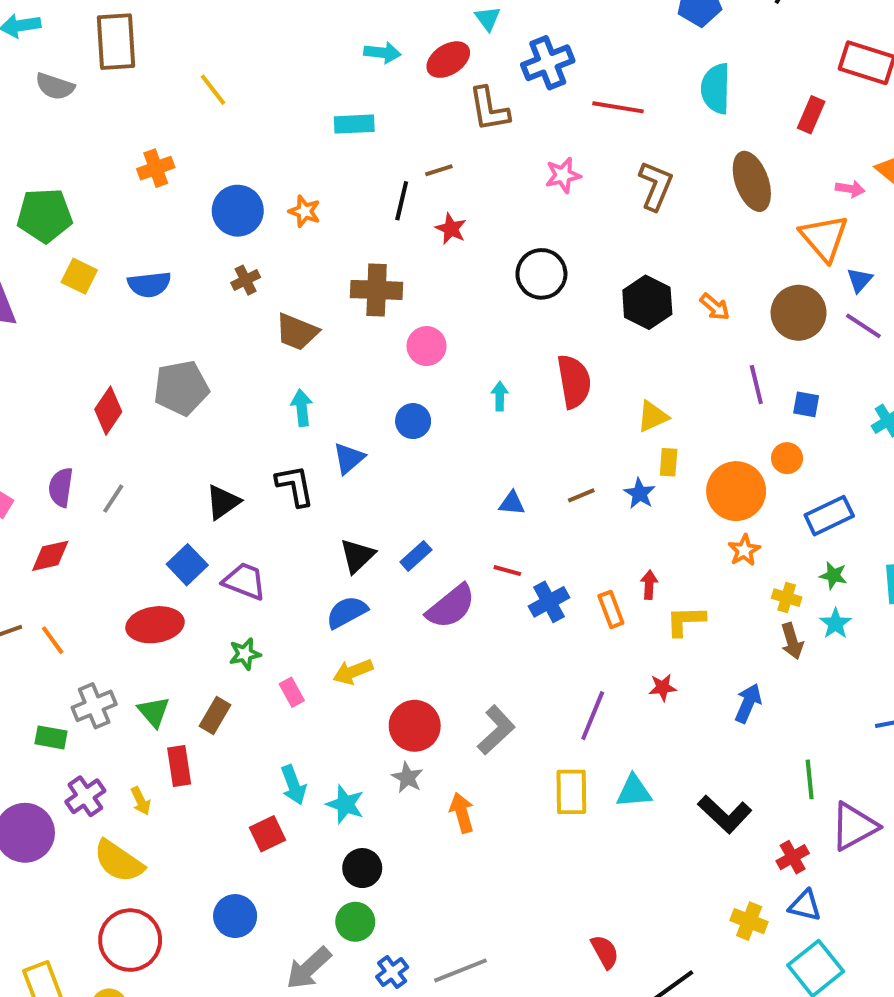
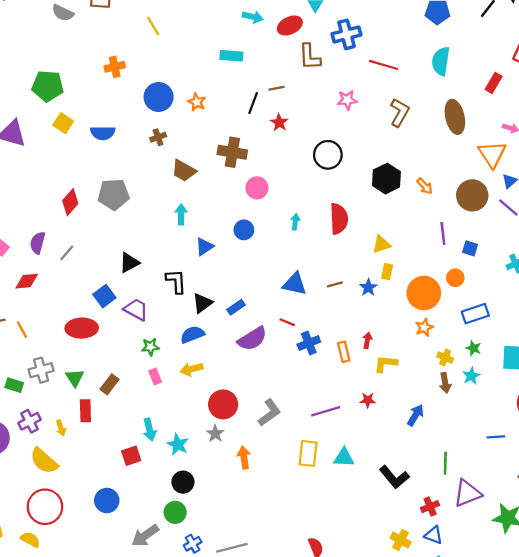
black L-shape: (295, 486) -> (176, 281), moved
blue triangle: (512, 503) -> (295, 284), size x1.6
green star: (245, 654) -> (150, 347), moved
purple line: (593, 716) -> (326, 411), turned 44

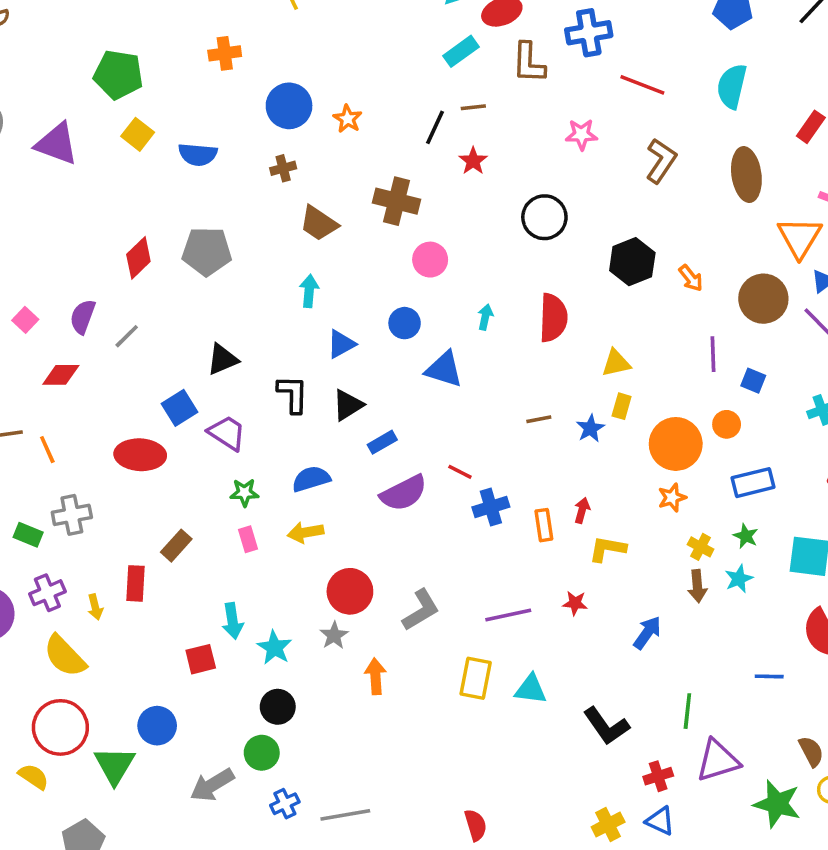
cyan rectangle: (231, 56) -> (461, 51), moved, turned -45
blue triangle: (295, 284) -> (444, 369), moved
black triangle: (202, 303) -> (348, 405), moved
green triangle: (75, 378) -> (114, 765), moved, size x1.4
yellow cross: (401, 540) -> (608, 824), turned 30

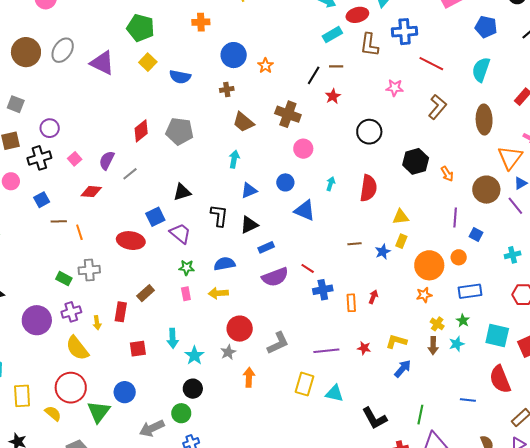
yellow L-shape: (607, 549) -> (396, 341), moved
red square: (201, 659) -> (138, 349), moved

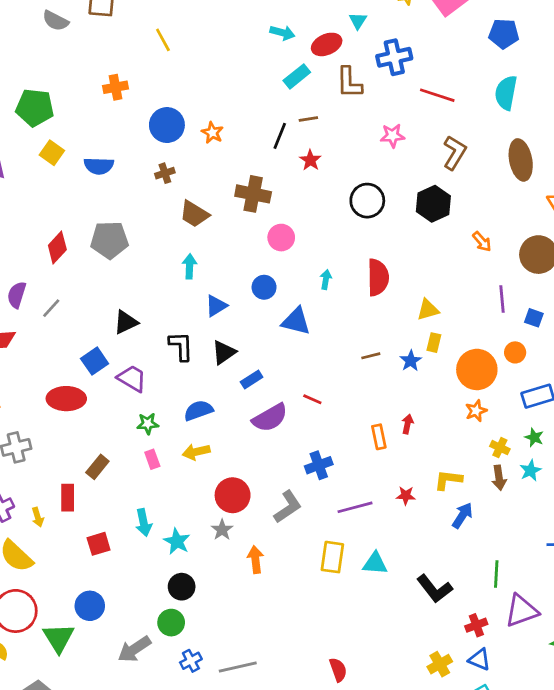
black hexagon: (416, 161) -> (433, 204), moved
blue cross: (323, 290) -> (319, 465), moved

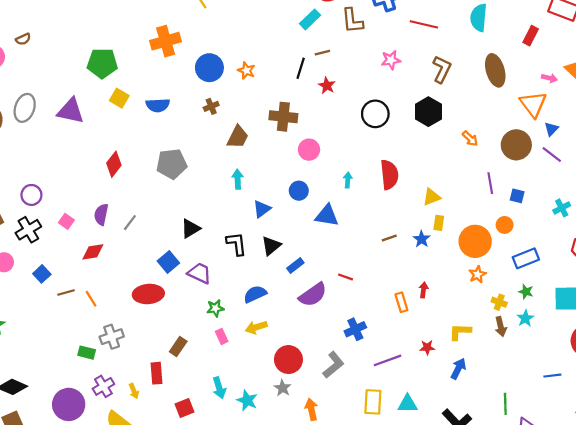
orange cross: (116, 87) -> (166, 41), size x1.5
brown trapezoid: (194, 214) -> (238, 137), turned -90
red diamond: (57, 248) -> (114, 164), moved
blue arrow: (462, 515) -> (458, 369), moved

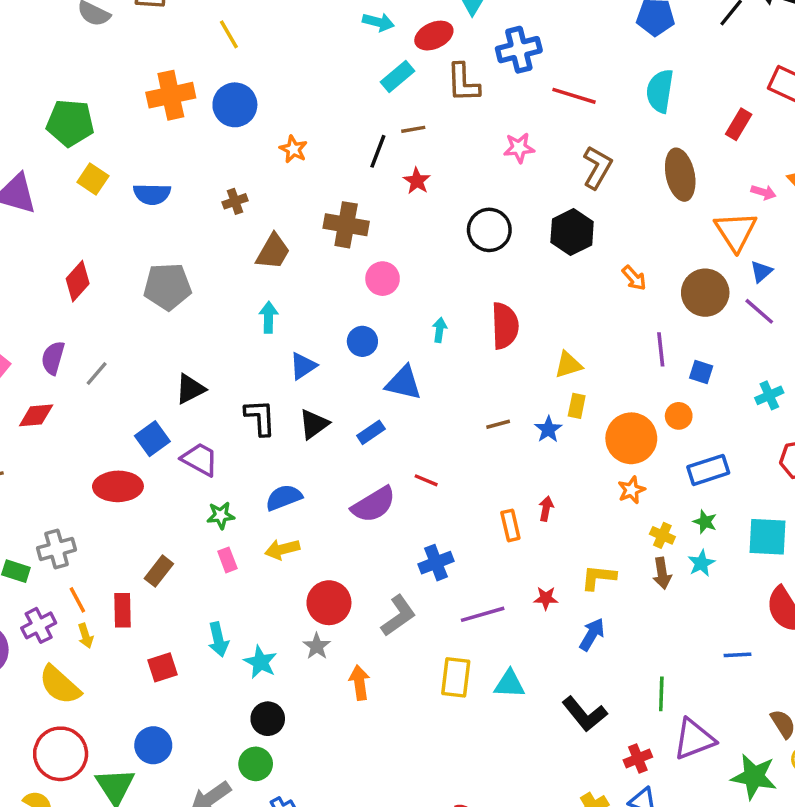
blue circle: (209, 68) -> (235, 105), moved
blue rectangle: (295, 265) -> (371, 432), moved
orange line: (91, 299) -> (77, 600), moved

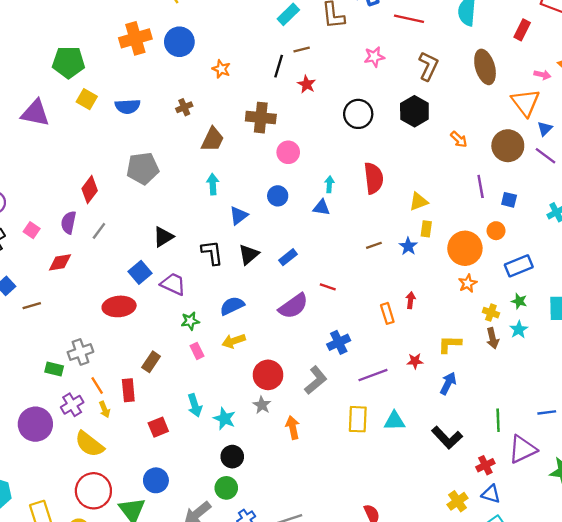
red diamond: (78, 281) -> (90, 190), moved
blue triangle: (404, 383) -> (321, 208), moved, size x0.7
blue line: (737, 655) -> (547, 412), moved

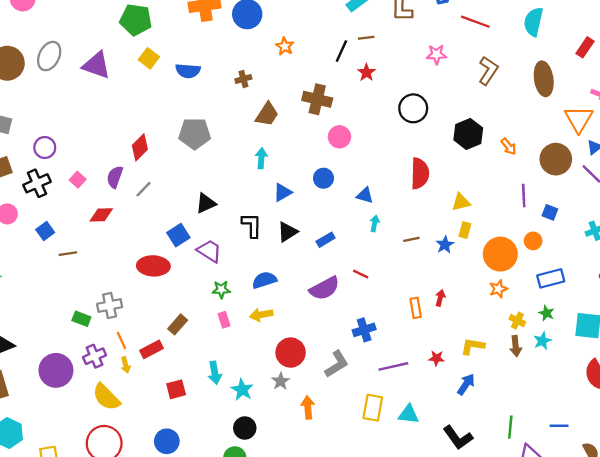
black hexagon: (414, 111) -> (468, 134), moved
cyan arrow: (329, 184) -> (375, 223), moved
red rectangle: (128, 390) -> (151, 349), turned 60

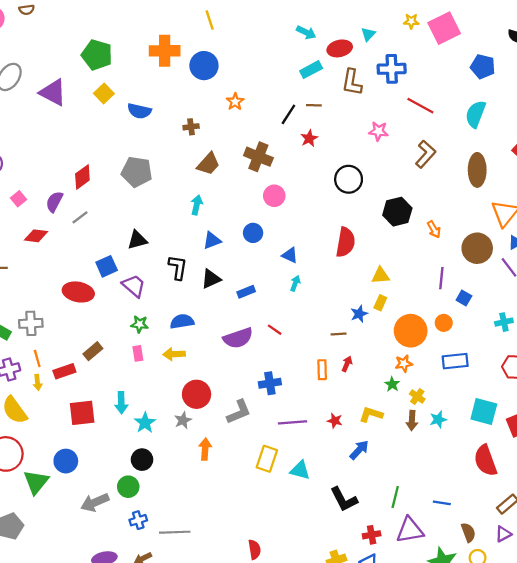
brown line: (411, 239) -> (339, 334), moved
green star: (547, 313) -> (392, 384), moved
red square: (176, 389) -> (82, 413), size x1.4

